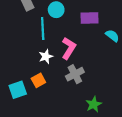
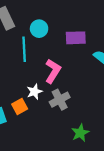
white star: (46, 57) -> (34, 92), moved

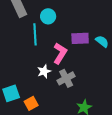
purple rectangle: (76, 38) -> (80, 38), moved
orange square: (20, 106) -> (31, 103), moved

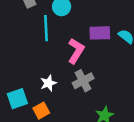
white star: (44, 71) -> (48, 83), moved

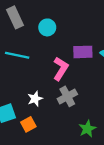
cyan line: (46, 28) -> (17, 55), moved, turned -75

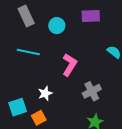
purple rectangle: (83, 52) -> (91, 16), moved
gray cross: (67, 96) -> (92, 91), moved

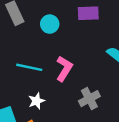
cyan line: (28, 52) -> (29, 67), moved

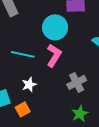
cyan circle: (50, 24) -> (55, 27), moved, size x1.5

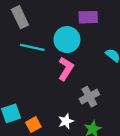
cyan line: (23, 54) -> (32, 47), moved
white star: (29, 85) -> (66, 121), moved

